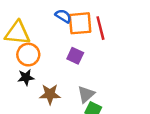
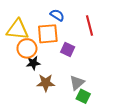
orange square: (80, 23) -> (48, 34), moved
black star: (26, 77) -> (33, 63), moved

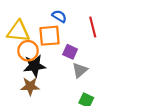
black star: (33, 63) -> (34, 66), size x1.5
brown star: (46, 83) -> (30, 86), moved
gray triangle: (77, 83) -> (80, 70), moved

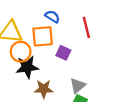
gray triangle: (80, 70) -> (78, 86), moved
brown star: (30, 86) -> (44, 89), moved

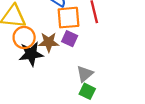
orange square: (43, 36) -> (69, 18), moved
brown star: (44, 89) -> (49, 42), moved

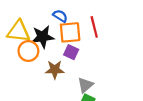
brown star: (49, 42) -> (55, 70), moved
black star: (31, 54) -> (43, 37), moved

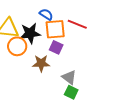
red line: (94, 27) -> (77, 24), turned -54
gray triangle: (85, 85) -> (69, 77), turned -42

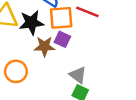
orange circle: (17, 46) -> (16, 71), moved
brown star: (41, 63) -> (44, 46), moved

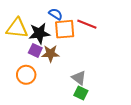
purple square: (62, 39) -> (35, 50), moved

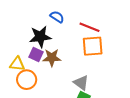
yellow triangle: (17, 28) -> (17, 64), moved, size x0.7
orange square: (65, 29) -> (93, 46), moved

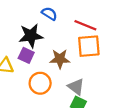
brown star: (52, 58) -> (60, 59), moved
orange circle: (27, 80) -> (40, 83), moved

